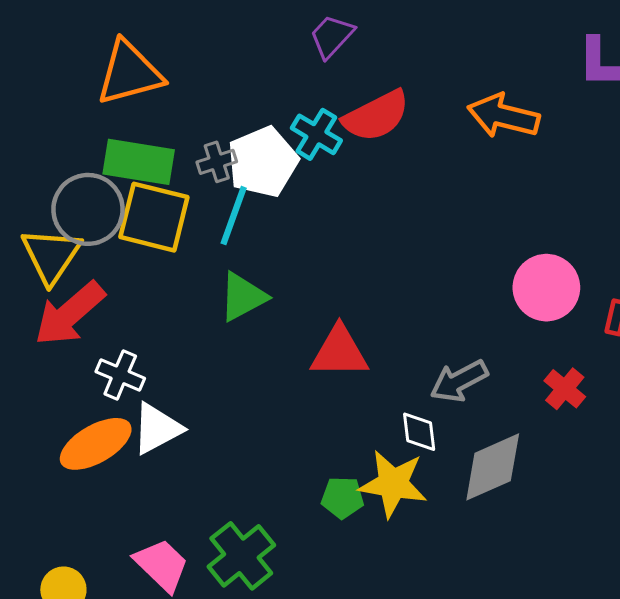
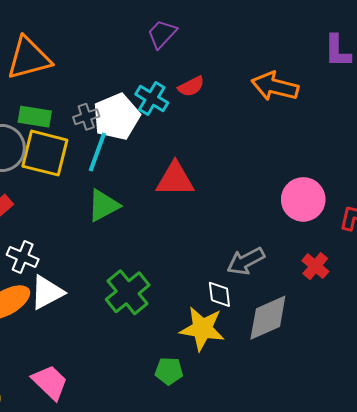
red semicircle: (376, 116) -> (191, 86), size x0.6
green rectangle: (139, 162) -> (35, 117), size x0.7
red triangle: (339, 352) -> (175, 179), moved
green pentagon: (342, 498) -> (169, 371), moved
green cross: (241, 556) -> (128, 292), moved

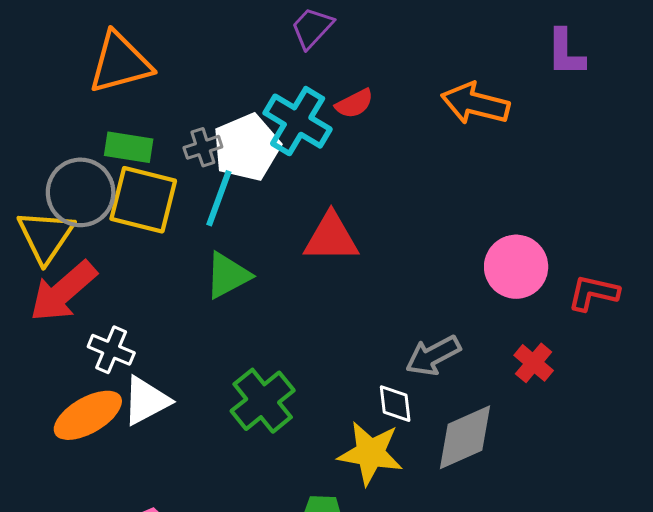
cyan cross: (152, 99) -> (298, 121), size x1.4

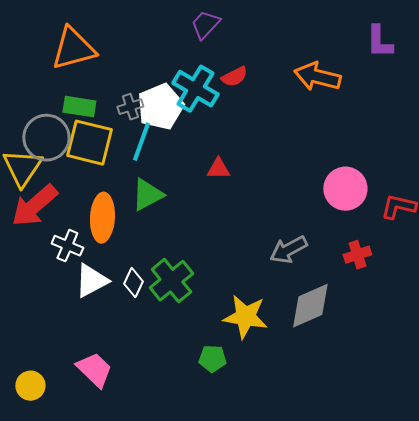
red triangle: (331, 238) -> (218, 169), size x0.6
red cross: (534, 363) -> (357, 255), turned 32
white diamond: (395, 404) -> (133, 283), moved, turned 32
orange ellipse: (88, 415) -> (102, 218), moved, turned -57

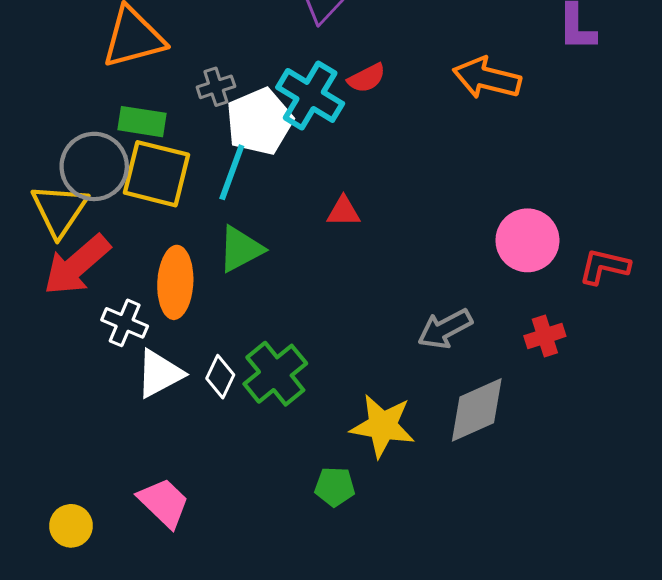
gray cross: (130, 107) -> (216, 87), moved

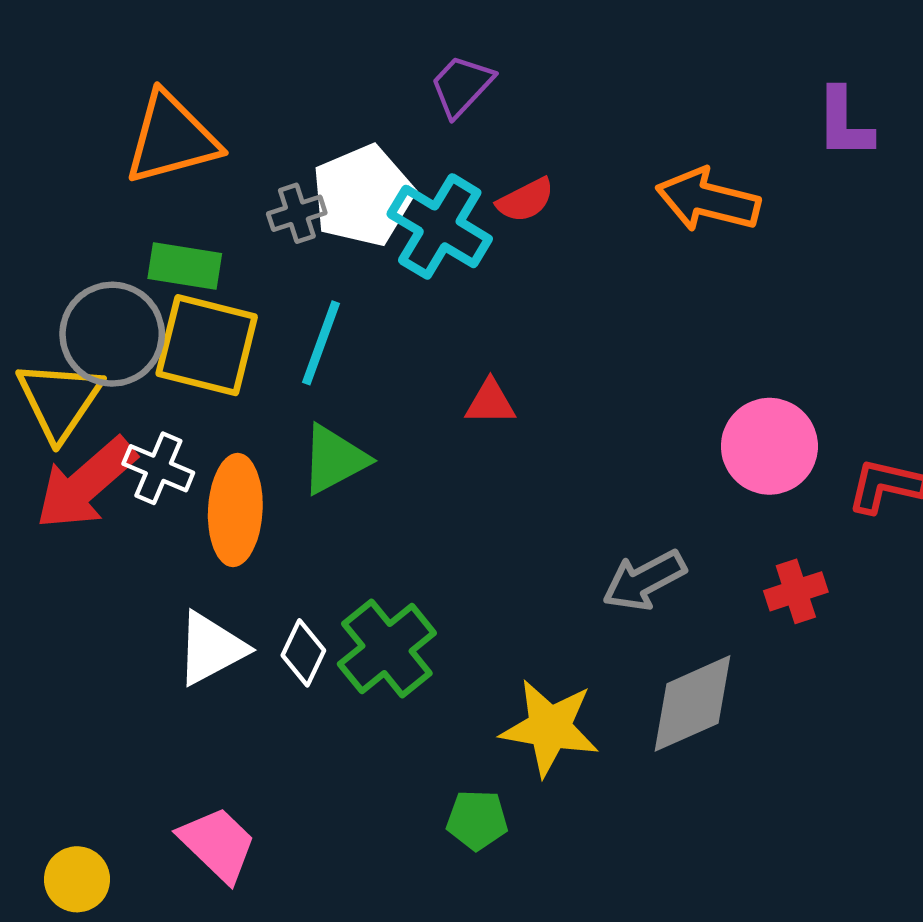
white pentagon: (259, 122) -> (363, 196), moved
white cross: (125, 323) -> (158, 468), moved

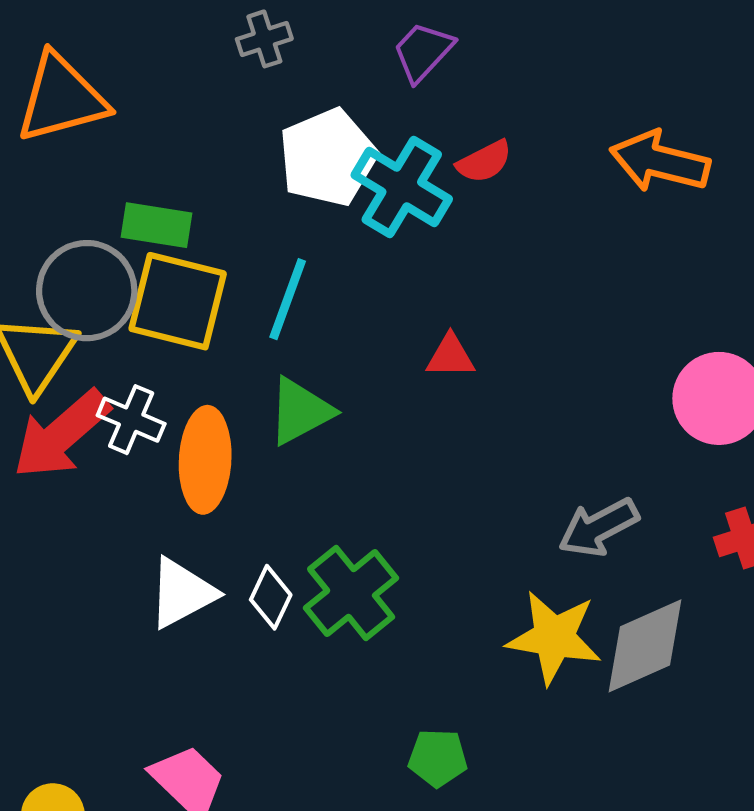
orange triangle: (172, 138) -> (61, 98), moved
gray cross: (297, 213) -> (264, 39), moved
yellow star: (550, 728) -> (554, 637), moved

